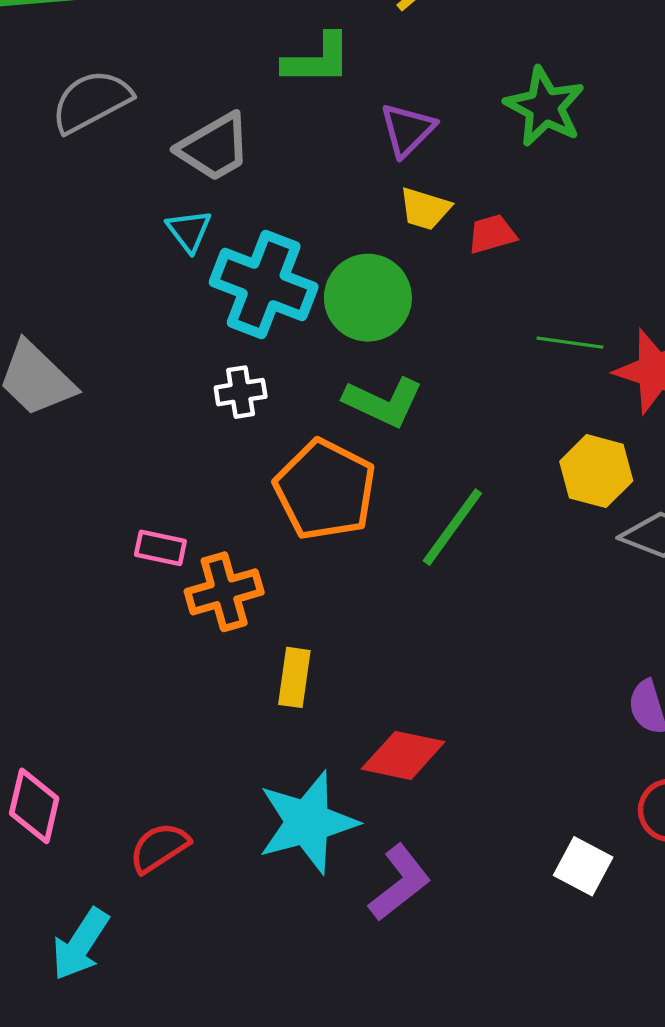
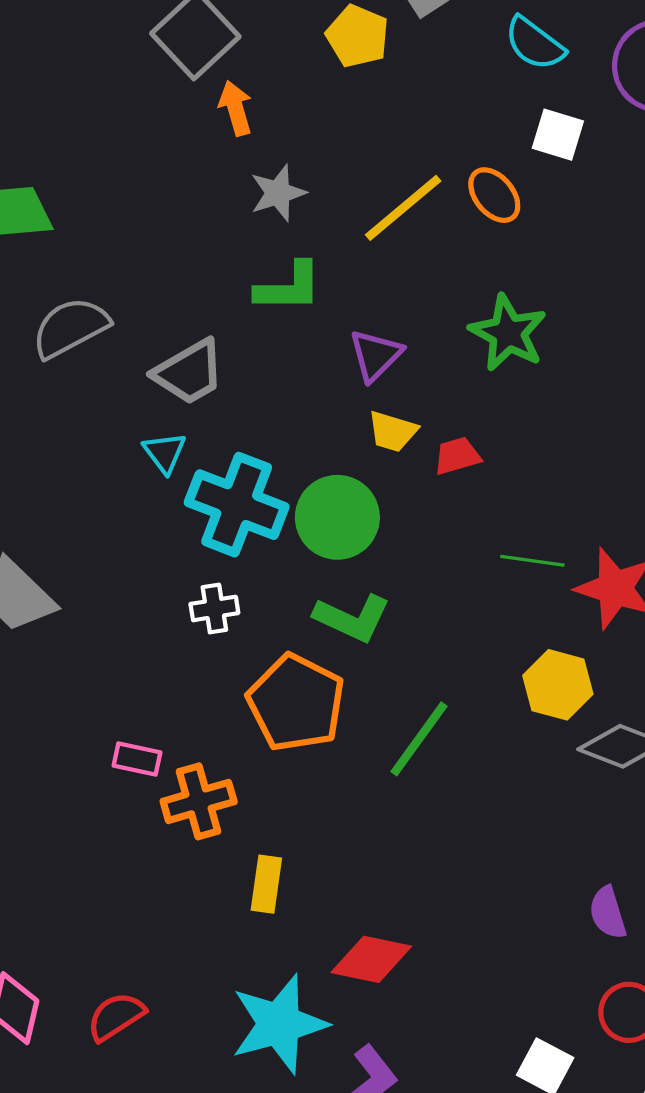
red semicircle: (159, 848) -> (116, 1017), moved

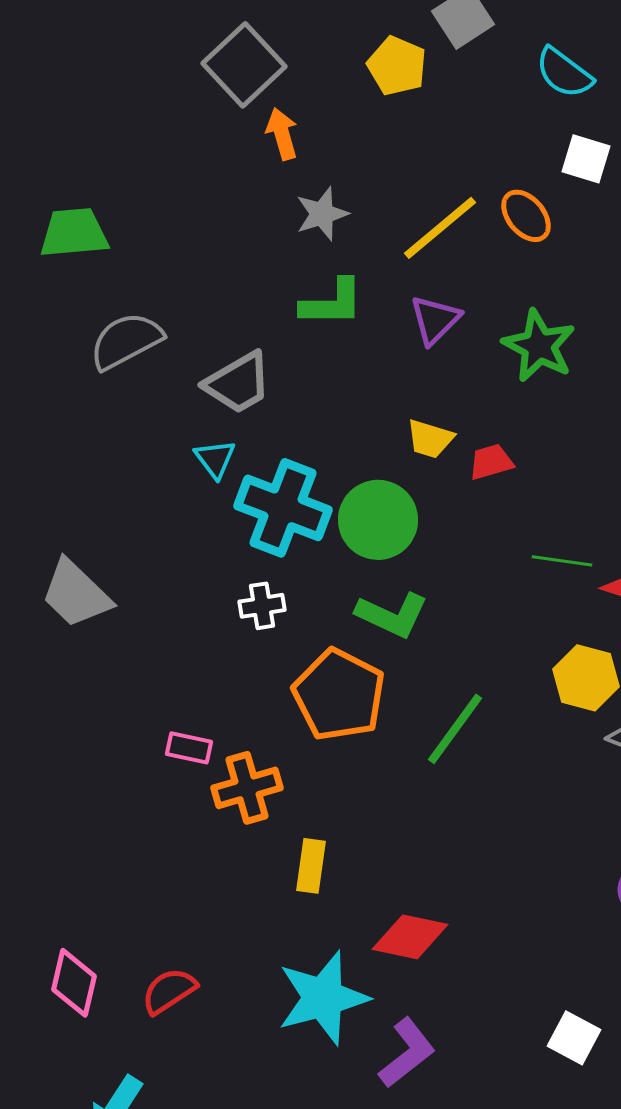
purple triangle: (376, 355) -> (435, 320), moved

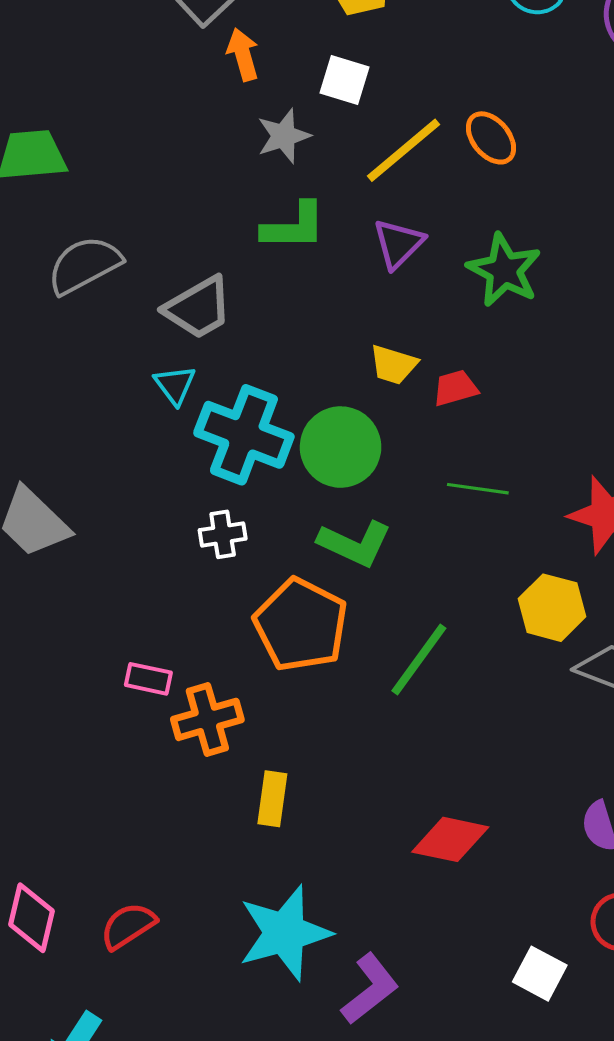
white square: (586, 159) -> (345, 80), moved
green line: (562, 561) -> (478, 489), moved
red diamond: (410, 937) -> (450, 839), moved

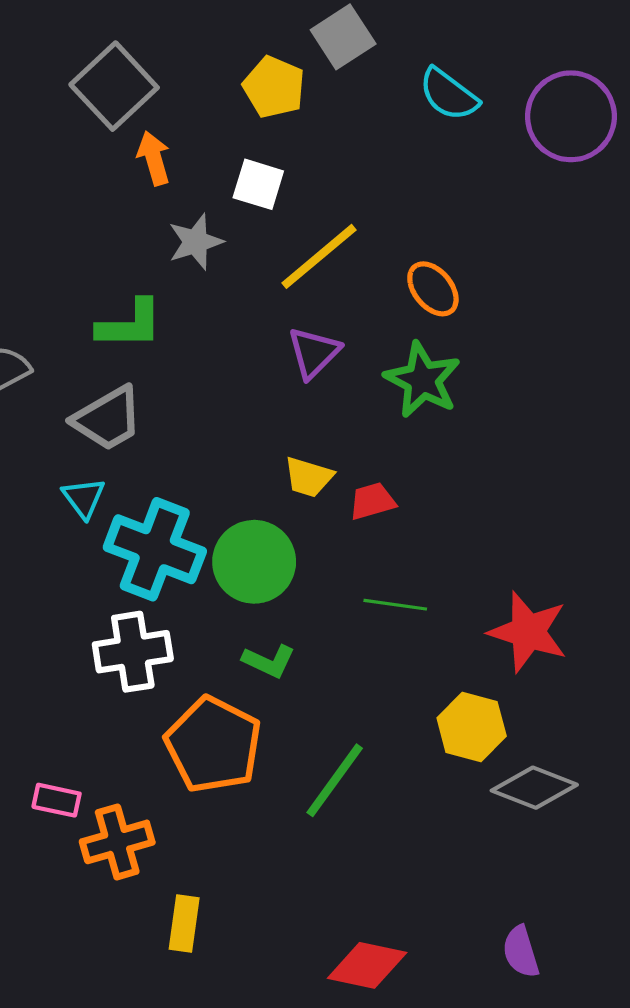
orange ellipse: (491, 138) -> (433, 289), moved
green L-shape: (294, 226) -> (130, 324), moved
white cross: (223, 534) -> (133, 652), size x1.6
green L-shape: (355, 544) -> (269, 661), size x0.7

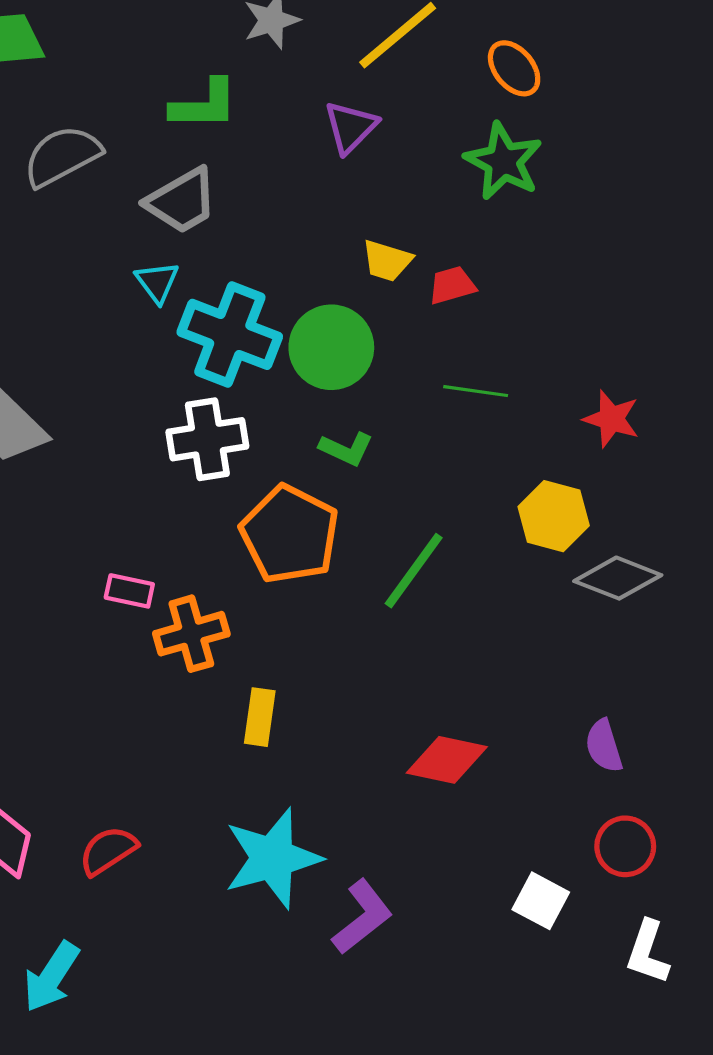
purple triangle: (314, 353) -> (351, 127), moved
red star: (528, 632) -> (611, 419), size x0.7

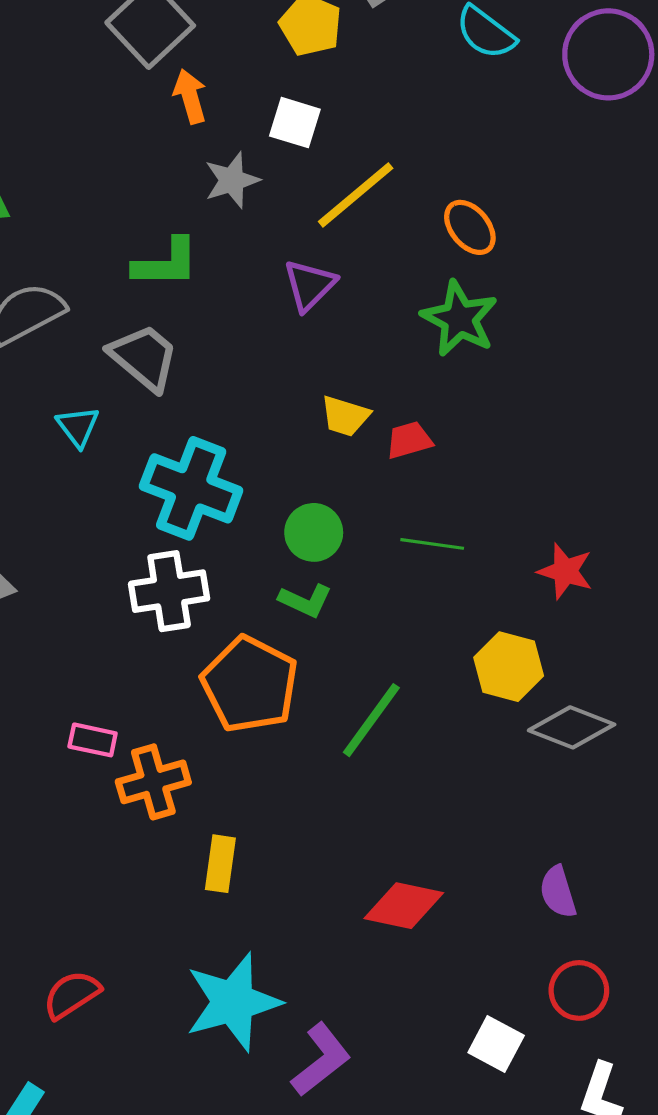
gray trapezoid: (182, 201) -> (144, 357), turned -110
cyan triangle: (157, 282) -> (78, 427), moved
green circle: (331, 347) -> (314, 532), moved, size x0.7

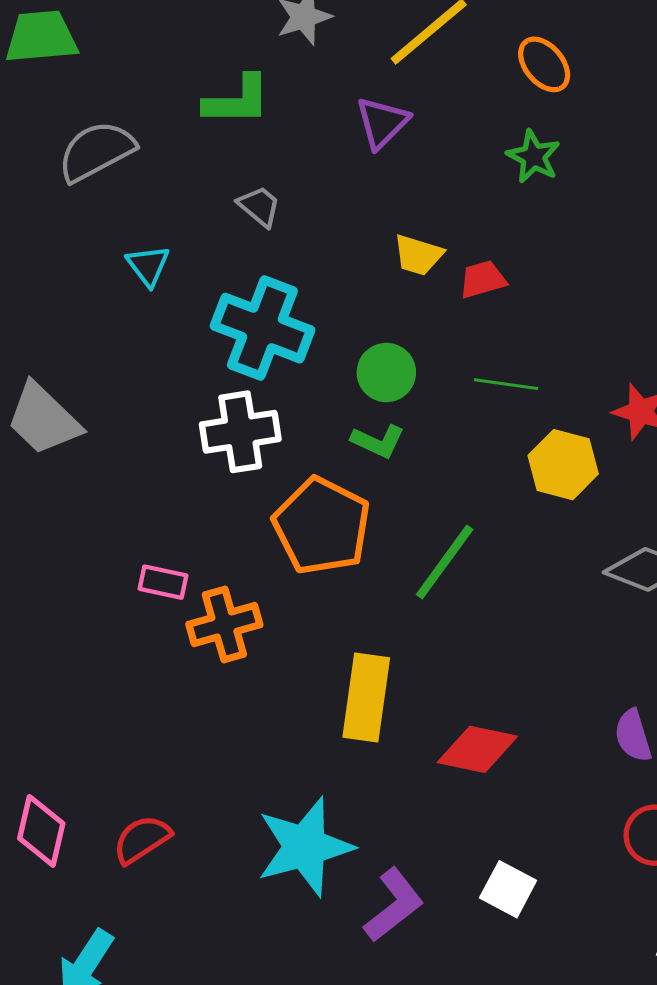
green star: (459, 319) -> (534, 157), size x0.7
gray trapezoid: (144, 357) -> (259, 206), moved, size x0.6
yellow hexagon: (509, 667) -> (563, 465), moved
yellow rectangle: (220, 864) -> (366, 698), moved, size x1.5
white square: (496, 1044) -> (508, 889), moved

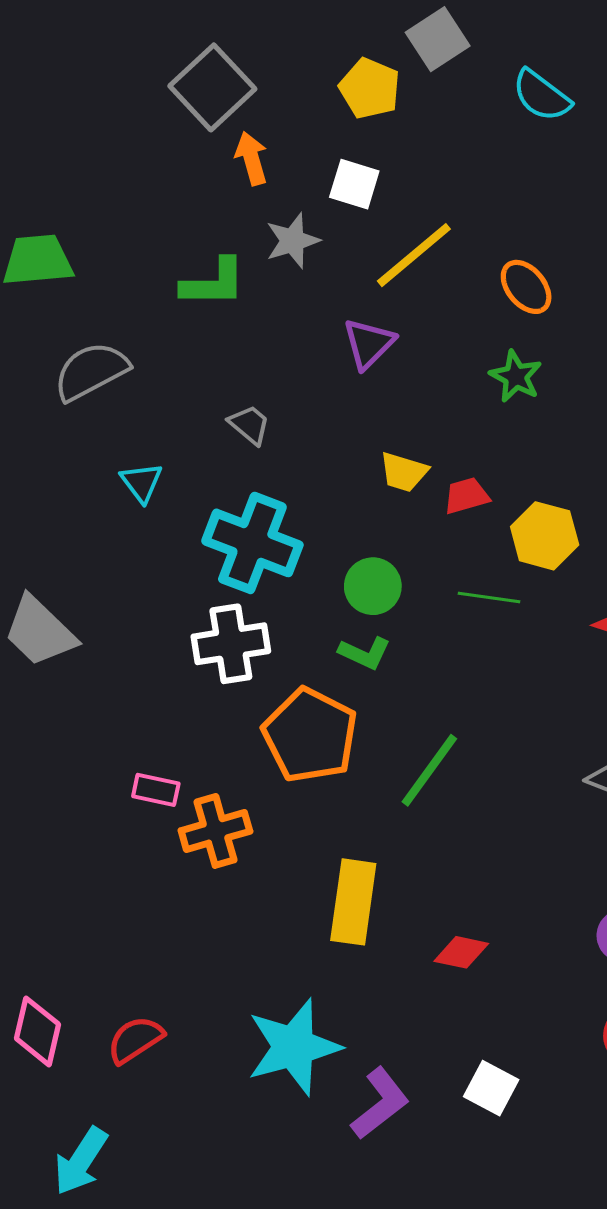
green L-shape: (237, 100) -> (213, 283), moved
yellow hexagon: (563, 465) -> (545, 536), moved
red diamond: (477, 749) -> (461, 952), size x0.7

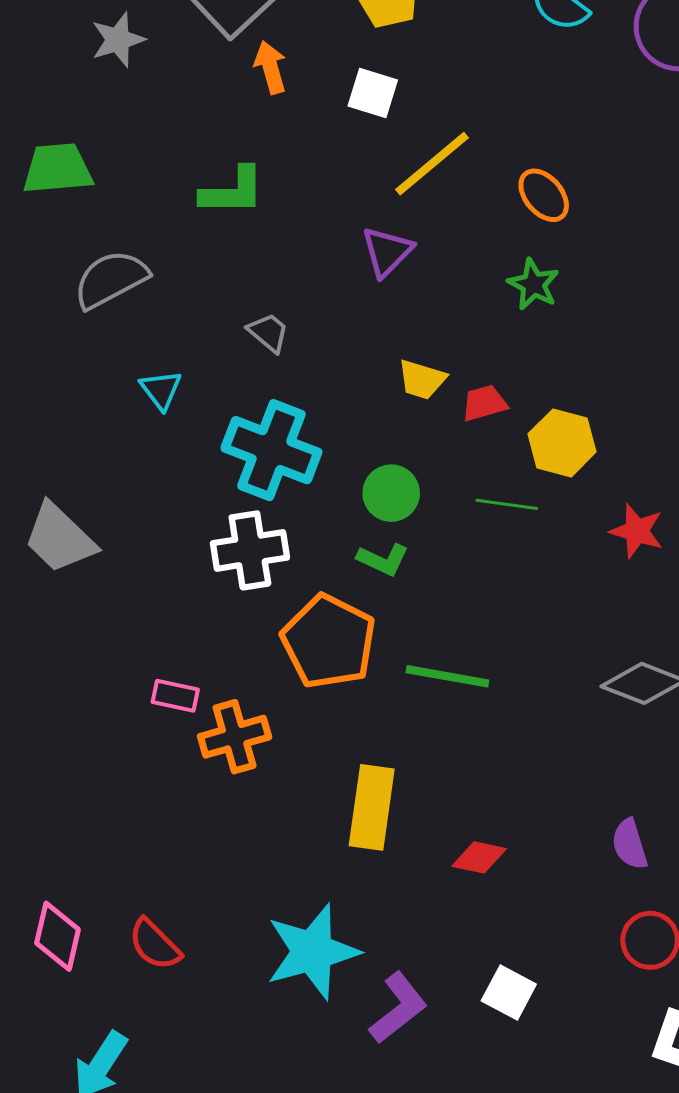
gray star: (293, 241) -> (118, 40), moved
green line: (429, 770) -> (447, 676), turned 64
red semicircle: (135, 1040) -> (155, 944), turned -102

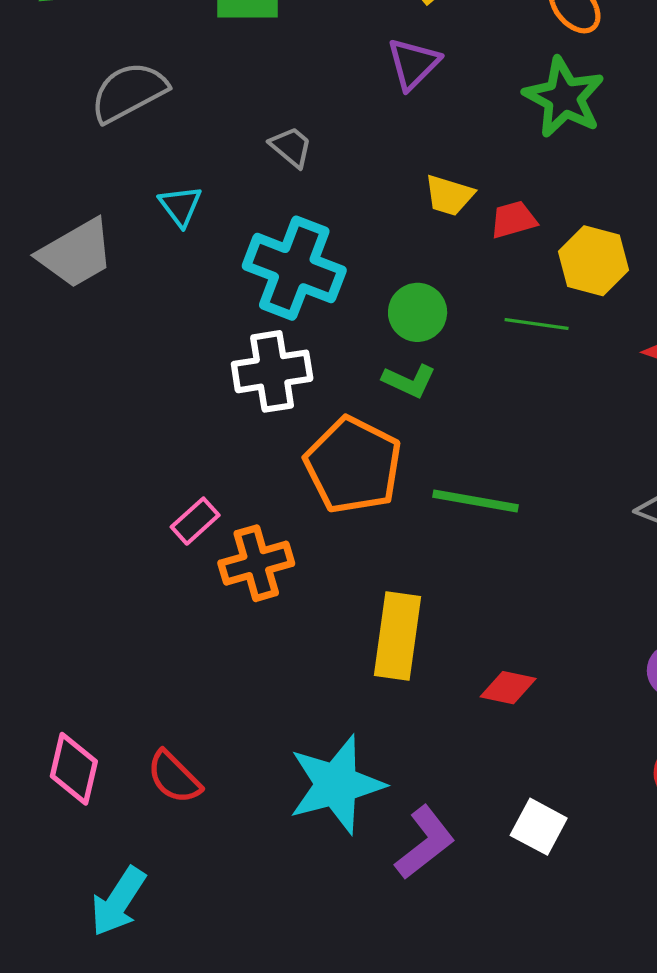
green star: (533, 284) -> (564, 97), size x1.5
gray trapezoid: (60, 538) -> (76, 253), moved, turned -74
pink rectangle: (175, 696) -> (195, 521), turned -54

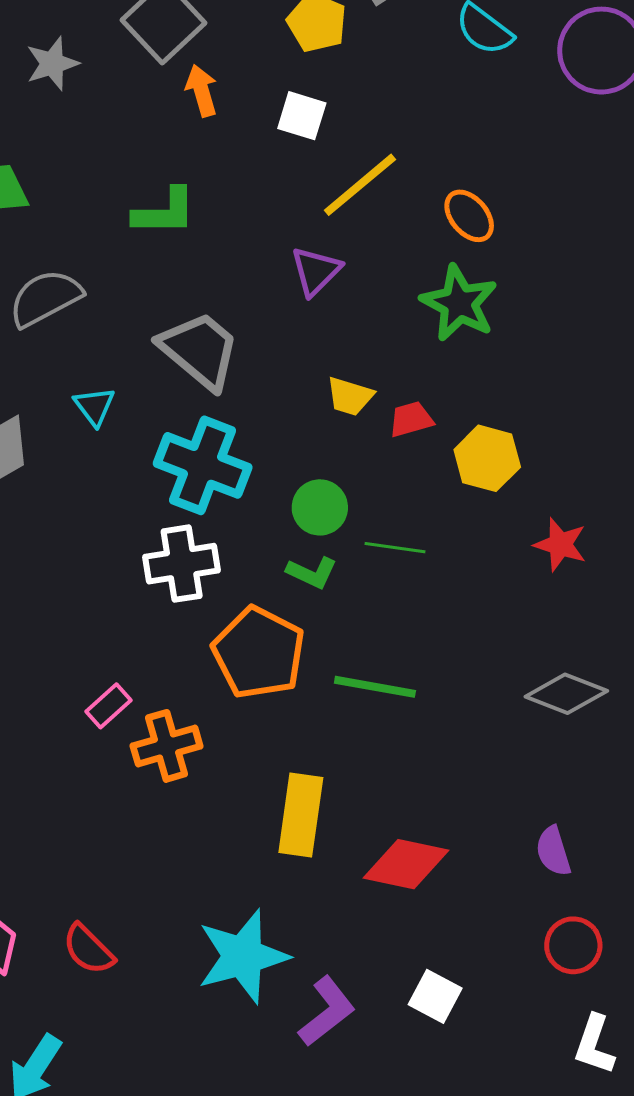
gray trapezoid: (291, 147) -> (200, 350), size x2.0
green line: (537, 324) -> (395, 548), moved
red diamond: (508, 688) -> (406, 864), size x1.6

